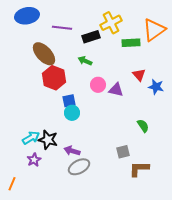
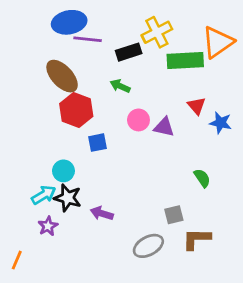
blue ellipse: (27, 16) -> (69, 22), moved
green rectangle: (131, 43) -> (185, 61), size x1.4
cyan circle: (72, 113) -> (63, 171), moved
gray ellipse: (79, 167) -> (148, 246), moved

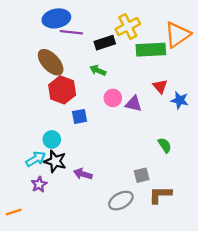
orange line: (17, 260) -> (14, 212), turned 49

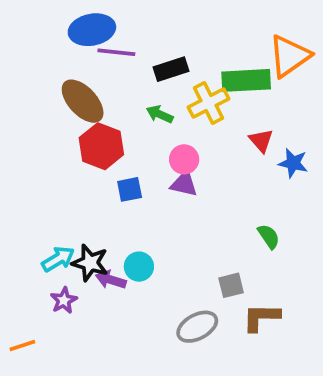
yellow cross: (128, 27) -> (208, 103), moved
purple triangle: (134, 104) -> (184, 184), moved
cyan circle: (52, 139) -> (139, 267), moved
purple arrow: (83, 174) -> (111, 280), moved

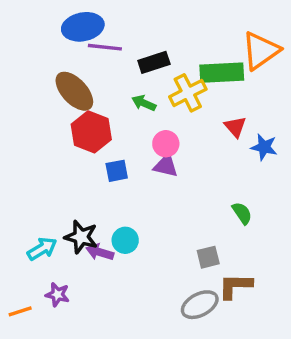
cyan arrow: (58, 259) -> (42, 249), moved
purple star: (64, 300) -> (57, 294), moved, turned -30
gray ellipse: (197, 327) -> (200, 305), moved

